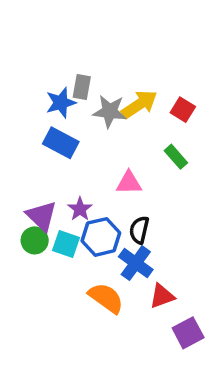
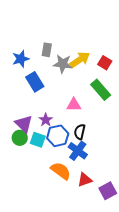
blue star: (61, 103) -> (21, 59), moved
blue rectangle: (61, 143) -> (35, 82), turned 30
green rectangle: (176, 157) -> (101, 90), size x1.5
red triangle: (162, 296) -> (85, 180), moved

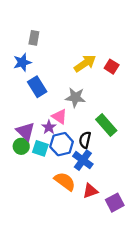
gray rectangle: (47, 50) -> (34, 38), moved
gray star: (63, 64) -> (75, 97), moved
green rectangle: (101, 90) -> (106, 125), moved
pink triangle: (74, 105) -> (59, 117), moved, turned 35

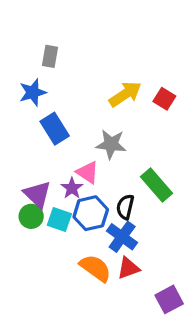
red triangle: (90, 191) -> (128, 268), moved

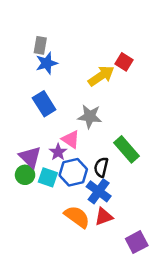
blue star: (33, 92) -> (47, 63), moved
red square: (164, 99) -> (124, 62), moved

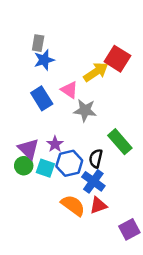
red square: (124, 62) -> (117, 59), size x1.5
pink triangle: (71, 139) -> (69, 90), moved

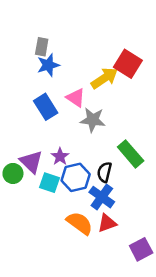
green circle: (24, 166) -> (13, 173), moved

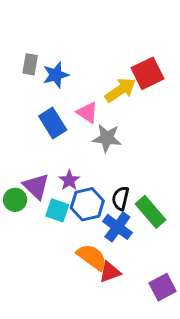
gray rectangle: (42, 47) -> (30, 64), moved
red square: (128, 64) -> (148, 73), turned 32
green rectangle: (131, 154) -> (151, 212), moved
red triangle: (107, 223) -> (110, 272), moved

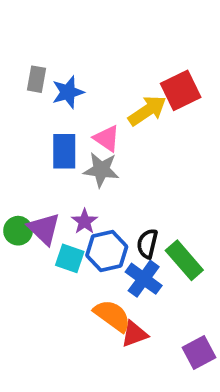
blue rectangle: (53, 123) -> (64, 151), turned 32
gray star: (107, 138) -> (101, 170), moved
green circle: (15, 200) -> (18, 231), moved

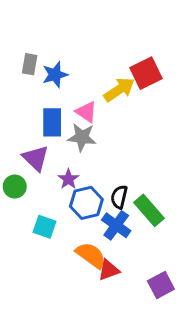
purple triangle: (44, 229) -> (36, 158), moved
cyan square: (70, 258) -> (45, 227), moved

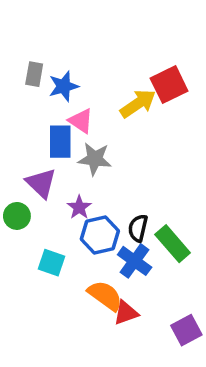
pink triangle: (86, 112) -> (81, 121), moved

